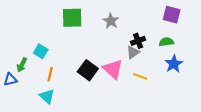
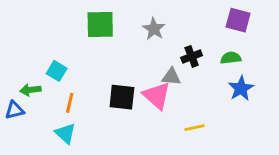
gray triangle: (133, 52) -> (171, 77), moved, turned 40
green arrow: (22, 65) -> (30, 90), turned 56
black square: (88, 70) -> (122, 97), turned -30
yellow line: (140, 76) -> (194, 128), moved, turned -32

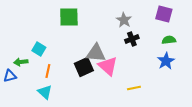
gray star: (154, 29) -> (124, 20), moved
green semicircle: (231, 58) -> (169, 40), moved
gray triangle: (171, 77) -> (96, 53), moved, size x1.5
black square: (122, 97) -> (84, 67), turned -30

